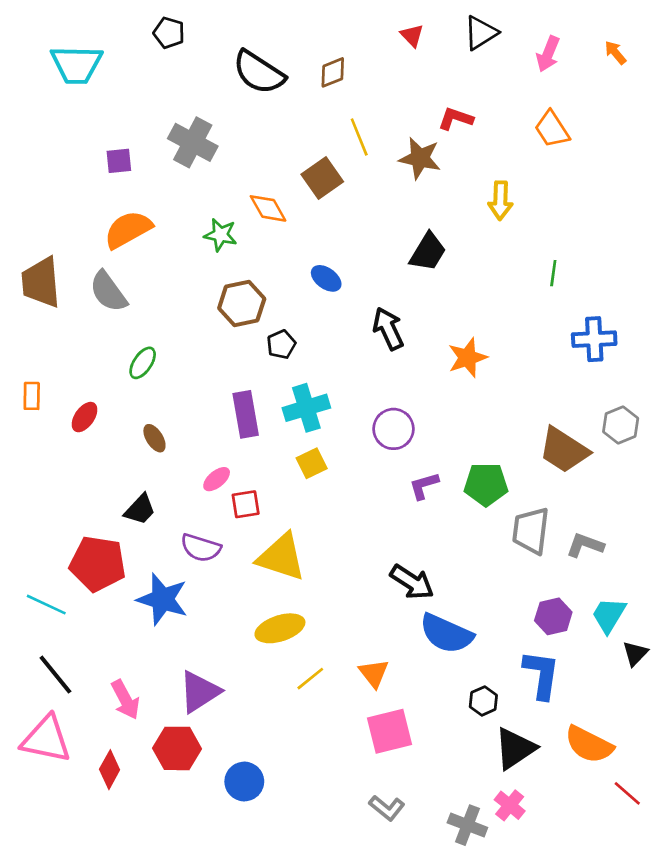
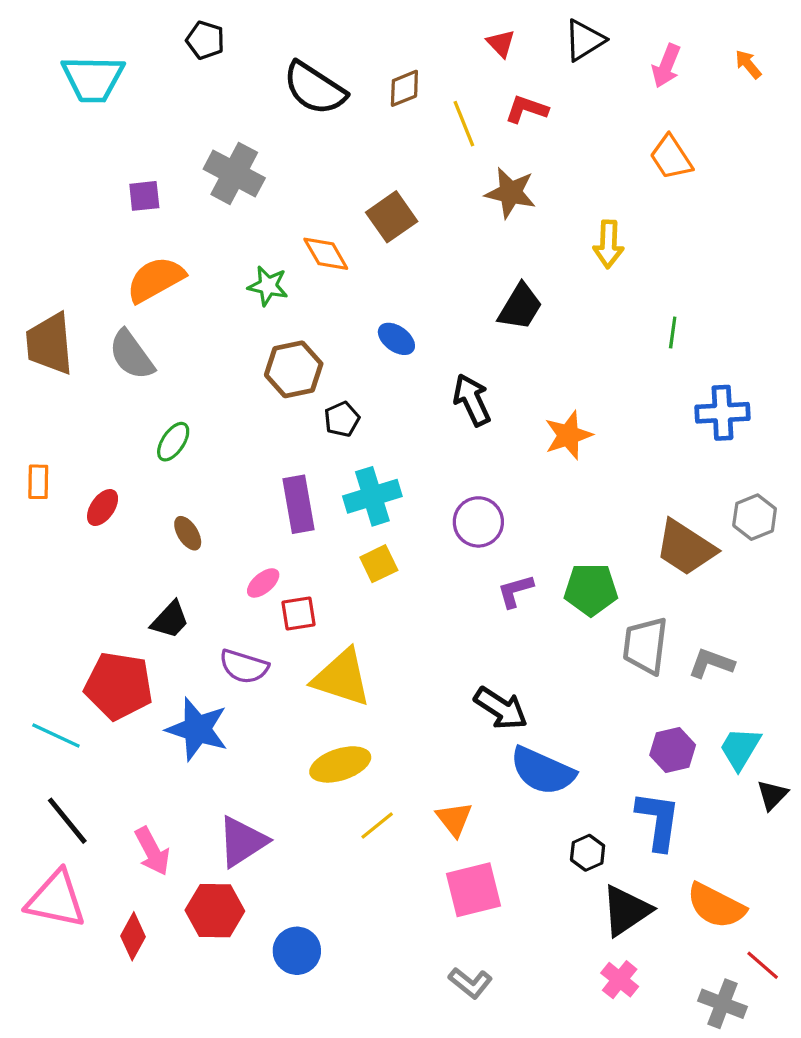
red L-shape: (456, 119) -> (527, 109), moved
yellow line: (359, 137) -> (464, 124), moved
gray cross: (467, 825) -> (722, 1004), moved

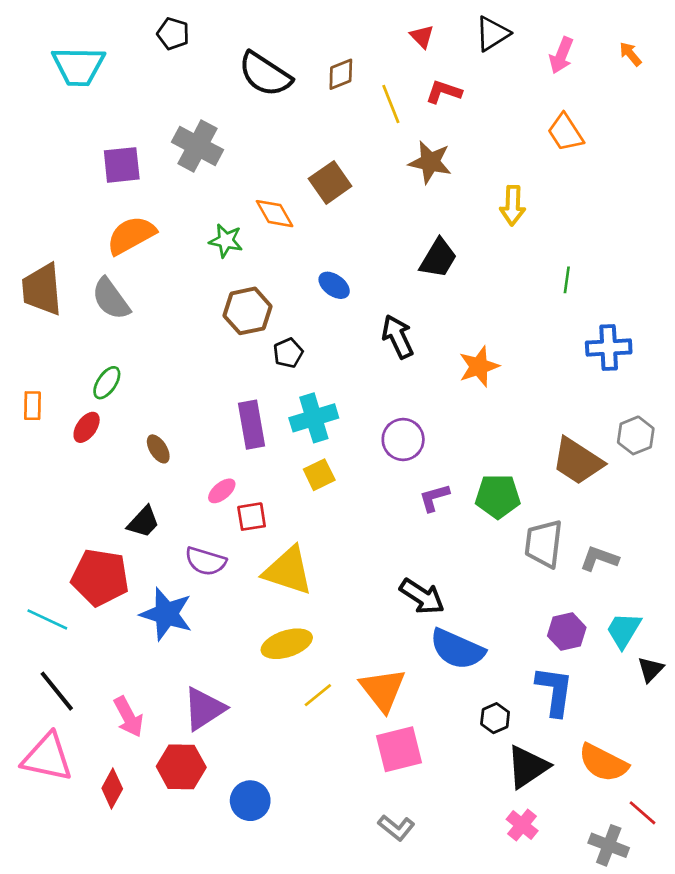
purple square: (144, 196) -> (122, 165), size x1.4
green ellipse: (173, 442) -> (107, 383), moved
orange triangle: (454, 819) -> (383, 690), size x1.5

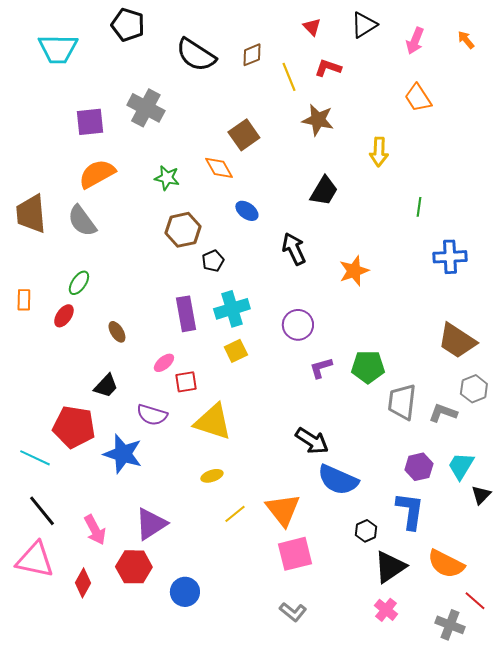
black pentagon: (173, 34) -> (128, 25), size x1.4
orange diamond: (275, 214) -> (219, 168), moved
gray hexagon: (636, 435) -> (474, 389), moved
brown trapezoid: (578, 461) -> (457, 341), moved
yellow ellipse: (287, 644) -> (212, 476), size x0.6

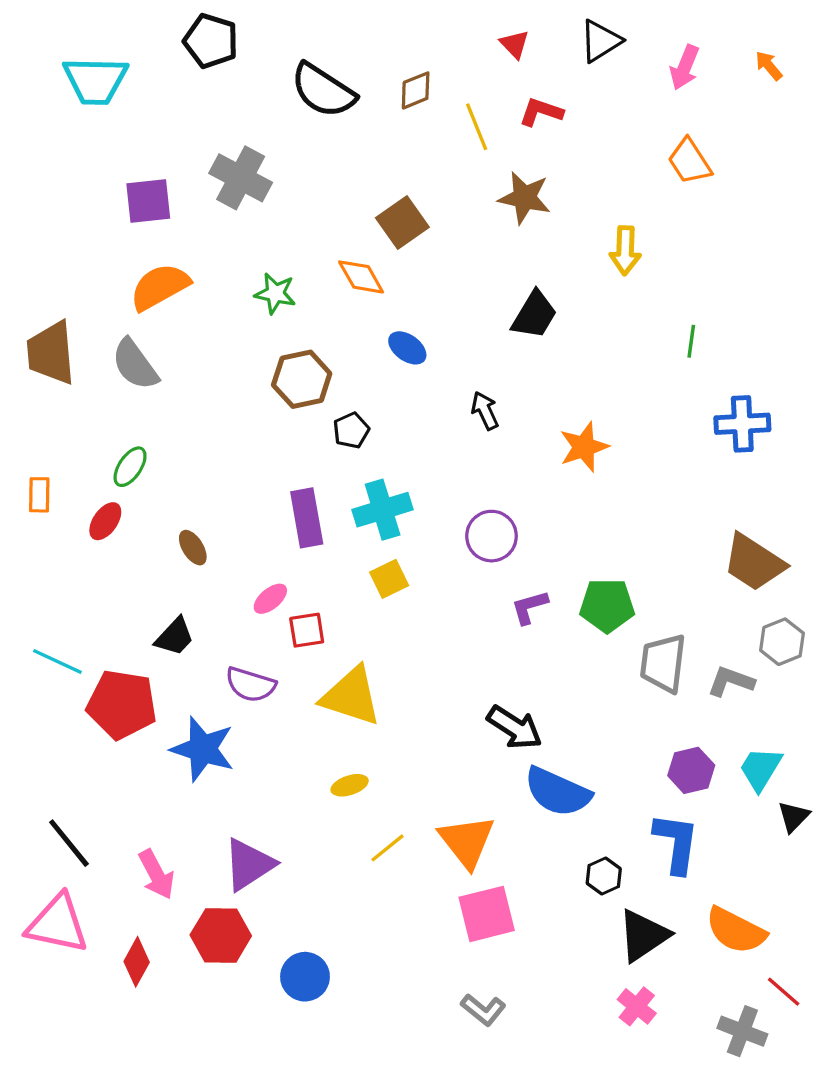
black arrow: (294, 249) -> (485, 411), size x0.7
cyan line: (35, 458) -> (57, 661), moved

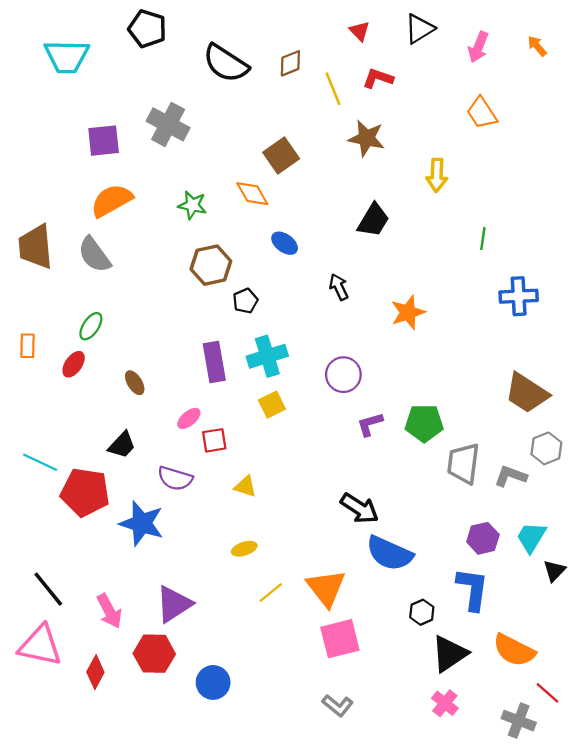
yellow triangle: (351, 696) -> (245, 486), size x0.5

